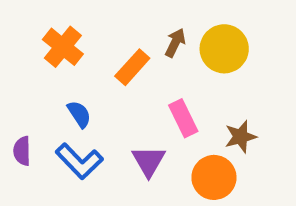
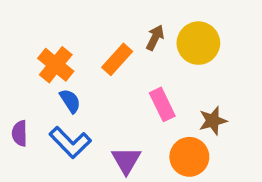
orange cross: (63, 47) -> (56, 65), moved
purple triangle: (149, 161) -> (126, 160), moved

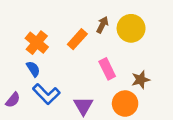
blue semicircle: (70, 101) -> (33, 69), moved
purple semicircle: (20, 133) -> (13, 100), moved, turned -140

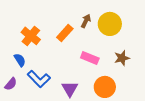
blue semicircle: (33, 69) -> (20, 60), moved
pink rectangle: (107, 69) -> (90, 58), turned -42
brown star: (141, 80) -> (122, 58), moved

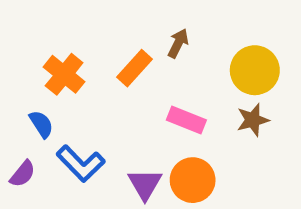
yellow circle: (110, 24) -> (255, 70), moved
orange circle: (105, 87) -> (193, 180), moved

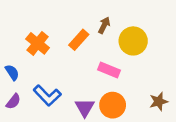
yellow circle: (255, 70) -> (133, 41), moved
brown star: (253, 120) -> (159, 102), moved
blue semicircle: (41, 124) -> (12, 72), moved

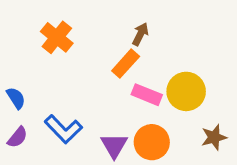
orange rectangle: (79, 40) -> (126, 64), moved
yellow circle: (133, 41) -> (186, 91), moved
orange cross: (38, 43) -> (57, 37), moved

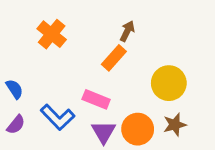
pink rectangle: (147, 95) -> (96, 99), moved
brown star: (214, 137) -> (175, 125), moved

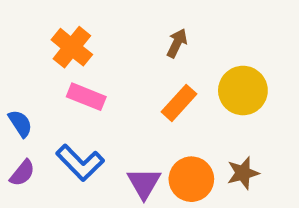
orange rectangle: (114, 58) -> (179, 103), moved
yellow circle: (169, 83) -> (243, 91), moved
pink rectangle: (96, 99) -> (86, 97), moved

